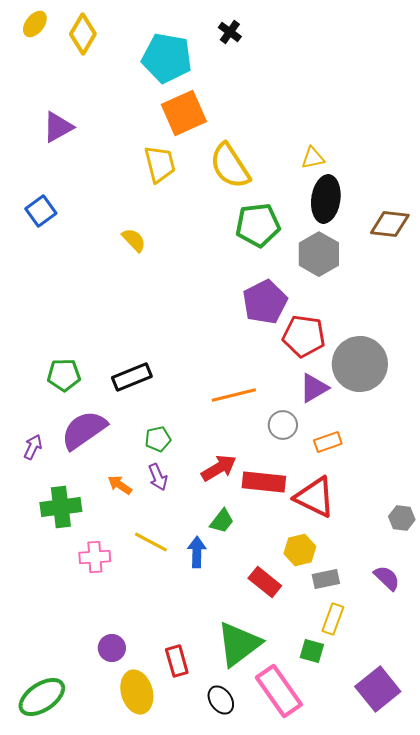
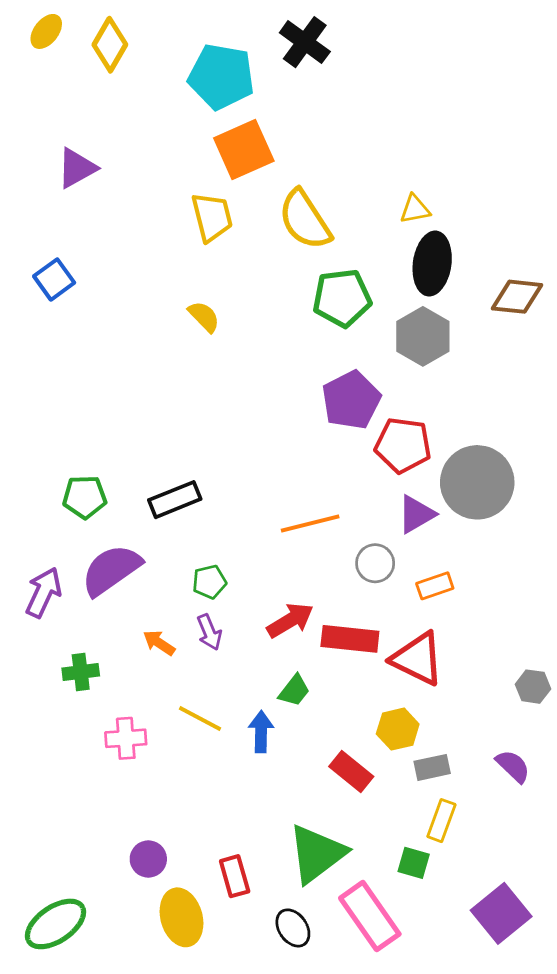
black cross: (230, 32) -> (305, 42), size x1.6
yellow semicircle: (134, 240) -> (204, 317), moved
purple arrow: (33, 447) -> (44, 592), size x1.5
green cross: (61, 507) -> (81, 672), size x0.7

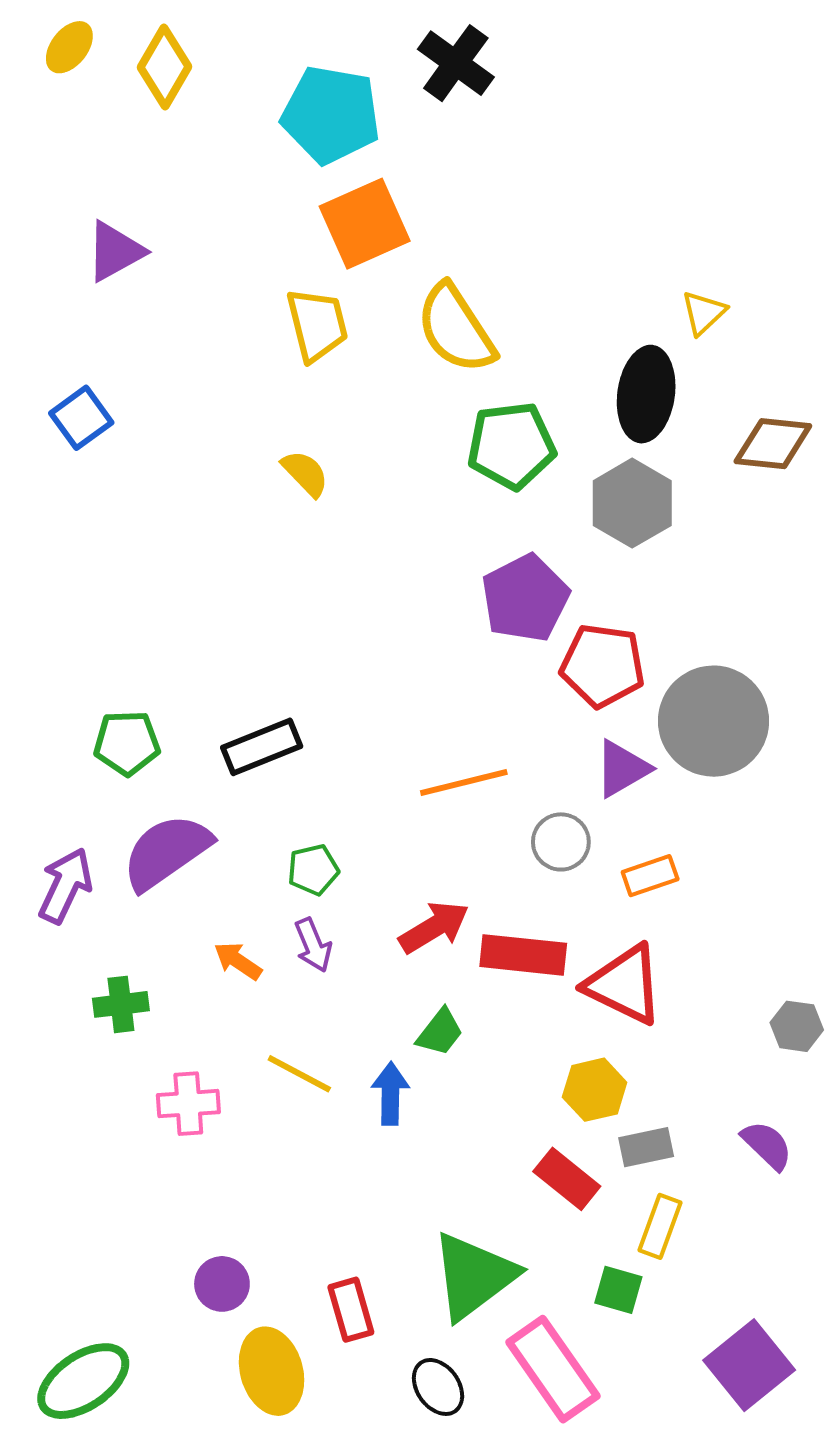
yellow triangle: (415, 209) -> (704, 313), moved, turned -32
red rectangle: (351, 771) -> (567, 1179), moved

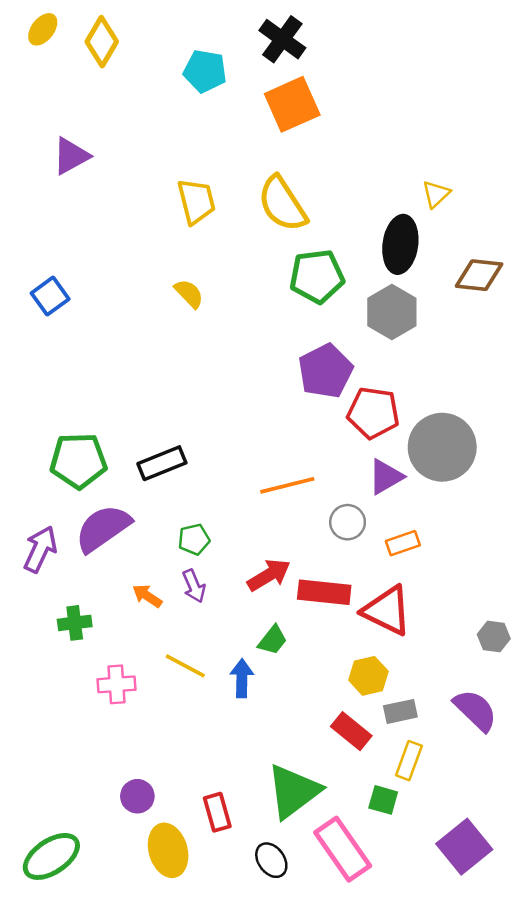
cyan pentagon: (331, 115) -> (205, 71), size x0.7
orange square: (365, 224) -> (292, 104), moved
blue square: (81, 418) -> (50, 296), moved
green pentagon: (127, 743) -> (78, 461), size x1.4
purple semicircle: (767, 1145) -> (475, 710), size x1.4

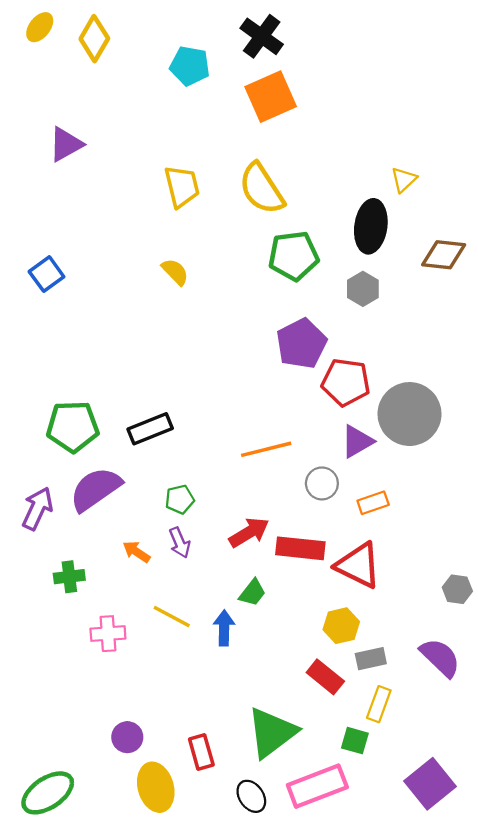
gray hexagon: (392, 312) -> (363, 289), size x0.7
pink rectangle: (343, 849) -> (317, 786), turned -76

